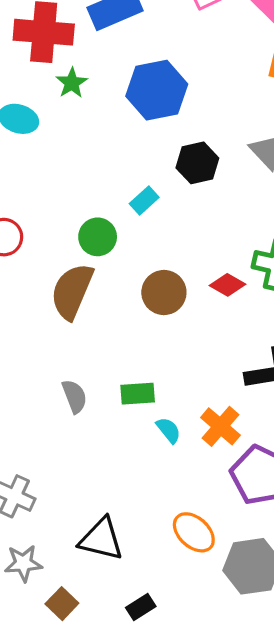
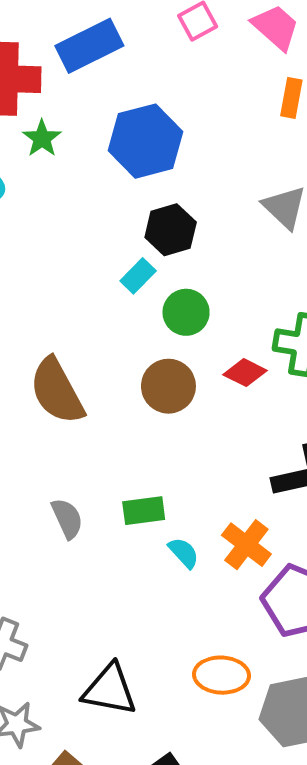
black hexagon: (197, 163) -> (171, 230), moved
green circle: (98, 237) -> (186, 312), moved
brown semicircle: (72, 291) -> (57, 391), turned -48
orange ellipse: (194, 532) -> (222, 675), turned -36

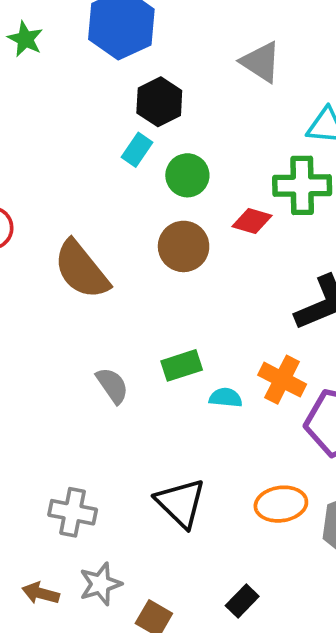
cyan semicircle: (184, 553) -> (226, 398), turned -32
black triangle: (110, 690) -> (181, 503), moved, turned 44

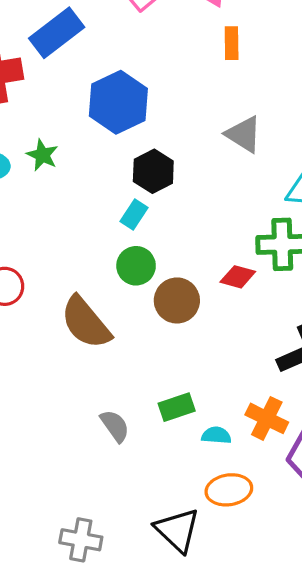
green star: (25, 39) -> (42, 155), moved
green circle: (187, 175) -> (136, 266), moved
orange ellipse: (281, 504) -> (229, 490), moved

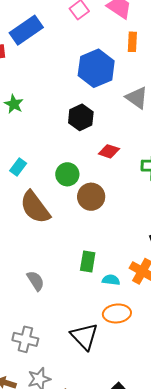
blue hexagon: (118, 102) -> (96, 68), moved
cyan rectangle: (134, 214) -> (18, 167), moved
red diamond: (238, 277) -> (109, 151), moved
green rectangle: (177, 407) -> (88, 262), turned -65
gray semicircle: (115, 426) -> (36, 281), moved

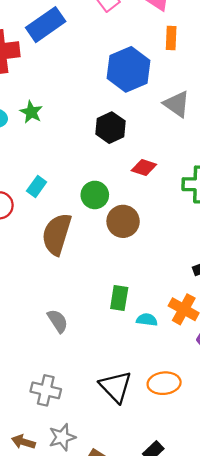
brown semicircle: (35, 207) -> (57, 234), turned 54
orange ellipse: (117, 313) -> (164, 383), moved

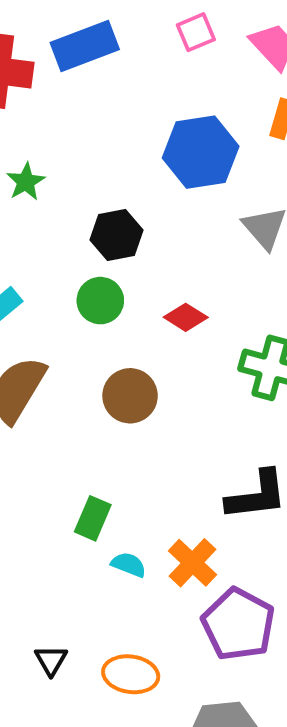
black hexagon: (110, 128) -> (117, 235), moved
green circle: (95, 195) -> (100, 301), moved
black triangle: (116, 387) -> (51, 660), size x0.6

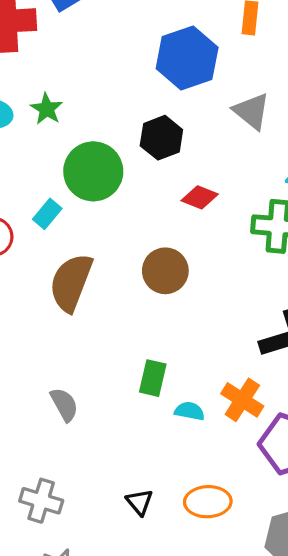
black hexagon: (117, 235) -> (161, 138), moved
green circle: (100, 301) -> (93, 171), moved, size x1.5

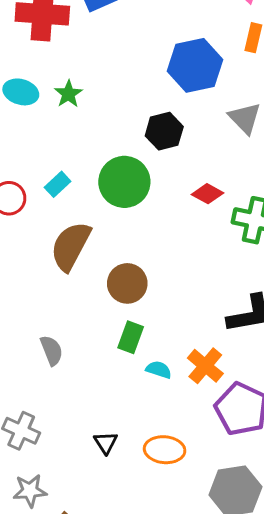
green circle: (93, 171) -> (124, 182), moved
red diamond: (200, 197) -> (208, 194), moved
brown circle: (165, 271) -> (127, 283), moved

